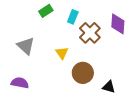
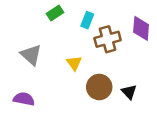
brown cross: (90, 33) -> (108, 39), turned 30
black triangle: (109, 87) -> (129, 92), moved, turned 32

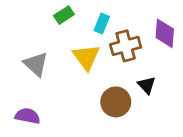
yellow triangle: (74, 63) -> (86, 57), moved, size x1.5
black triangle: (129, 92) -> (147, 85), moved

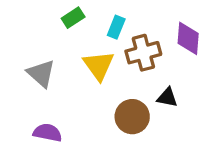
black triangle: (147, 85) -> (167, 97), turned -36
purple semicircle: (28, 116) -> (47, 133), moved

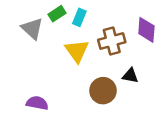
cyan rectangle: (116, 27) -> (79, 17), moved
gray triangle: (41, 73) -> (32, 29), moved

